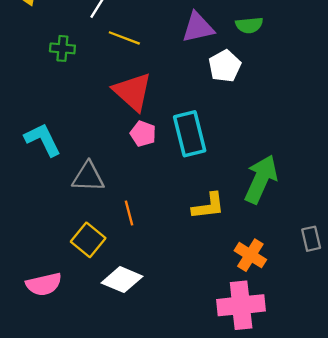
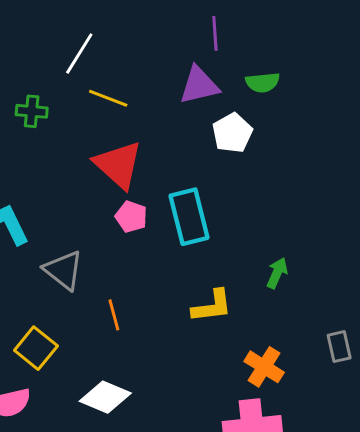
gray triangle: (88, 177) -> (63, 270), turned 36
green arrow: (261, 179) -> (277, 273), size x0.5
yellow square: (88, 240) -> (36, 348), moved

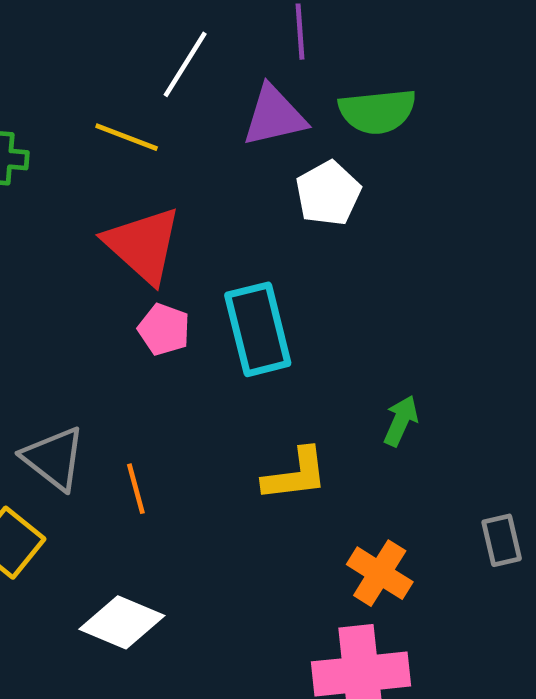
white line: (79, 54) -> (185, 64), moved
green semicircle: (263, 82) -> (377, 111), size x1.4
gray triangle: (63, 270) -> (54, 458), moved

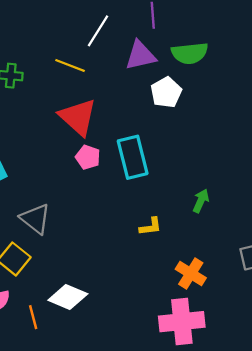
yellow L-shape: (295, 475) -> (151, 227), size x0.7
orange line: (136, 489) -> (33, 317), moved

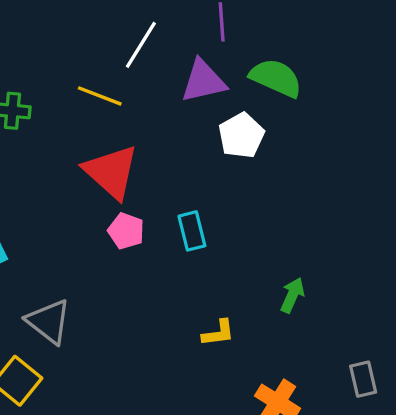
green semicircle: (190, 53) -> (276, 78), turned -150
cyan rectangle: (133, 157) -> (192, 231), size x0.6

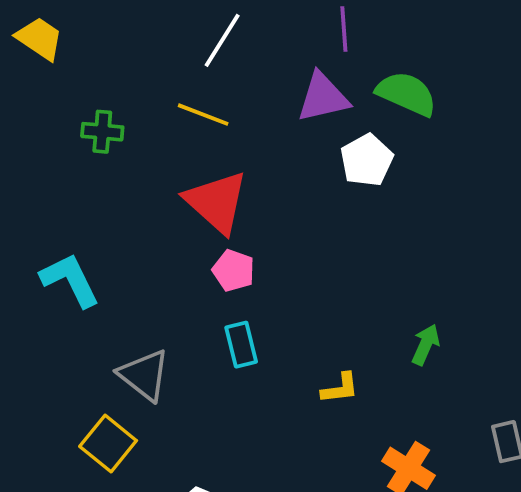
white line: (141, 45) -> (222, 40), moved
cyan rectangle: (192, 231) -> (241, 345), moved

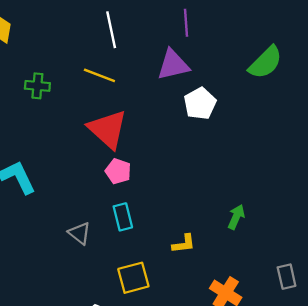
white line: (222, 40) -> (111, 30), turned -44
green semicircle: (407, 94) -> (265, 62), moved, turned 111
gray triangle: (144, 375) -> (80, 233), moved, size x0.7
yellow square: (108, 443) -> (133, 278), moved, turned 36

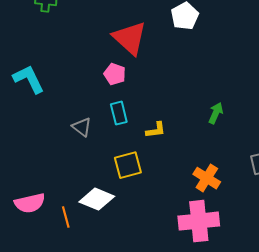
red triangle: (108, 129) -> (130, 38), moved
yellow L-shape: (184, 244) -> (156, 130), moved

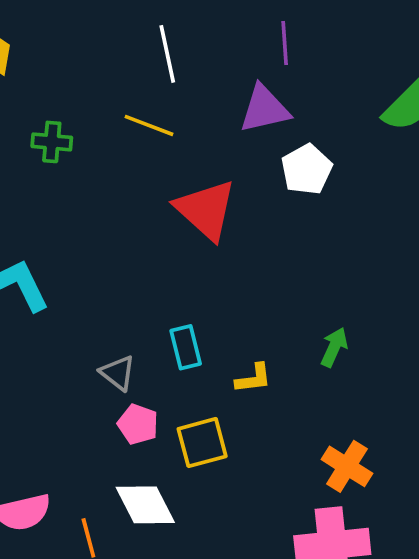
pink pentagon: (115, 74) -> (138, 424), moved
green arrow: (216, 113) -> (334, 347), moved
white diamond: (97, 199) -> (145, 505), turned 40

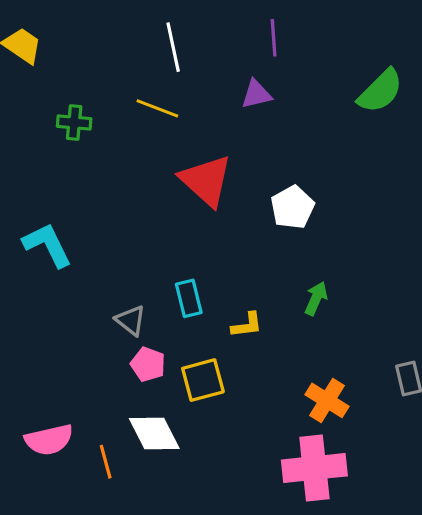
purple triangle: (264, 109) -> (256, 94), size x0.7
white pentagon: (307, 169) -> (292, 207), moved

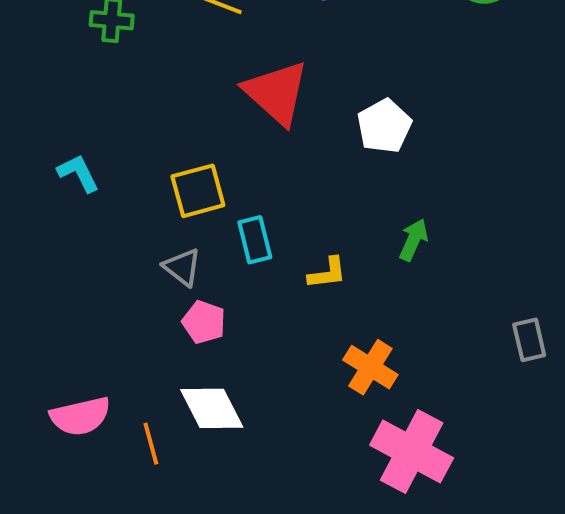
cyan L-shape: (47, 245) -> (78, 173), size x0.7
yellow square: (203, 380) -> (198, 191), moved
orange cross: (327, 400) -> (370, 367), moved
pink cross: (314, 468) -> (412, 451), turned 34

